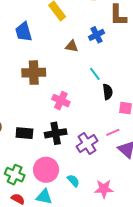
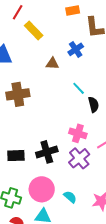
pink cross: (61, 101) -> (78, 133), moved

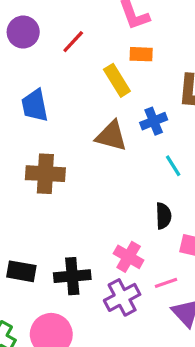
orange rectangle: (73, 11) -> (141, 54), moved
yellow rectangle: (34, 31) -> (117, 80), moved
brown triangle: (52, 64) -> (111, 136), size x1.5
cyan line: (79, 88) -> (173, 166), moved

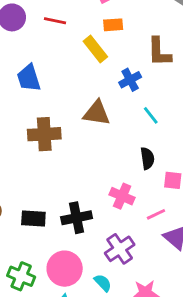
red line: (73, 42) -> (55, 21), turned 65
brown triangle: (111, 136) -> (97, 113), moved
purple cross: (122, 297) -> (120, 249), moved

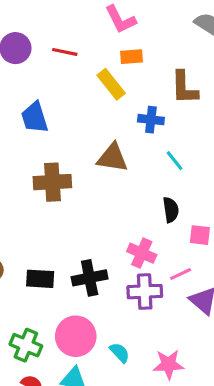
blue cross: (130, 80) -> (151, 120), turned 35
purple cross: (120, 249) -> (145, 292), moved, turned 32

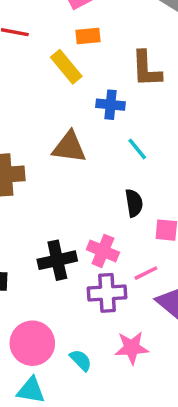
black cross: (90, 278) -> (57, 260), moved
pink star: (169, 364) -> (132, 348), moved

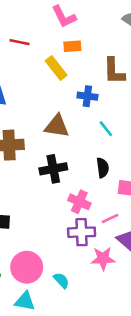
black cross: (57, 260) -> (53, 169), moved
pink star: (132, 348) -> (103, 259), moved

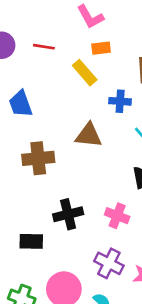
black cross: (53, 169) -> (68, 214), moved
purple cross: (82, 232) -> (109, 263), moved, turned 32

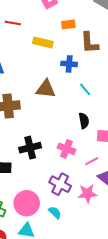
orange rectangle: (101, 48) -> (68, 24), moved
yellow rectangle: (85, 73) -> (43, 42), turned -36

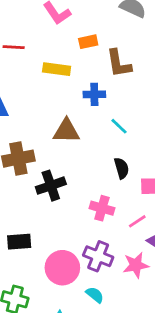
black cross: (30, 148) -> (51, 186), moved
pink circle: (27, 203) -> (62, 268), moved

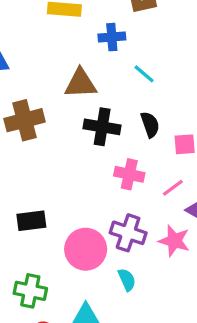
black cross: (51, 186) -> (102, 127), moved, turned 32
pink star: (136, 265) -> (174, 241), turned 30
cyan semicircle: (95, 295) -> (127, 280), turned 30

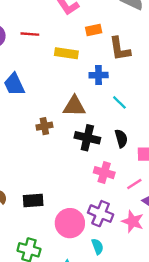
brown cross: (24, 120) -> (44, 126), moved, size x0.6

